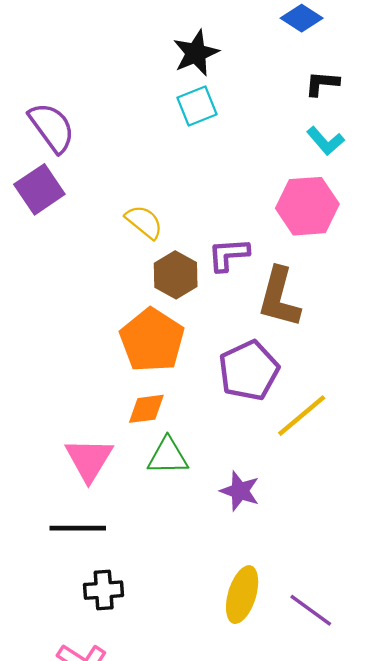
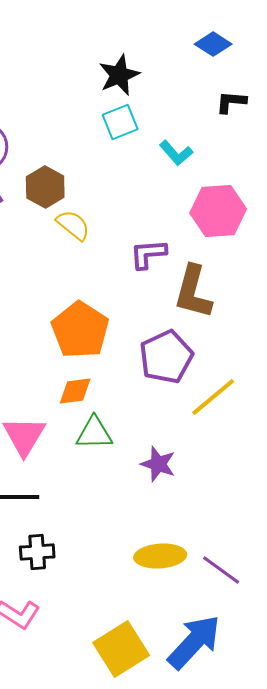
cyan L-shape: (325, 141) -> (176, 153), moved
brown hexagon: (176, 275) -> (45, 187), moved
yellow ellipse: (242, 595) -> (160, 556), turned 69

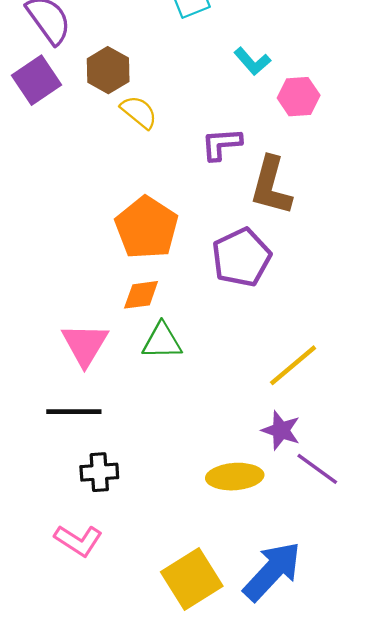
cyan L-shape: (176, 153) -> (252, 61), moved
pink hexagon: (218, 211) -> (299, 97), size x0.7
yellow line: (213, 397) -> (293, 365), moved
purple star: (158, 464) -> (281, 430), moved
purple line: (221, 570) -> (317, 469), moved

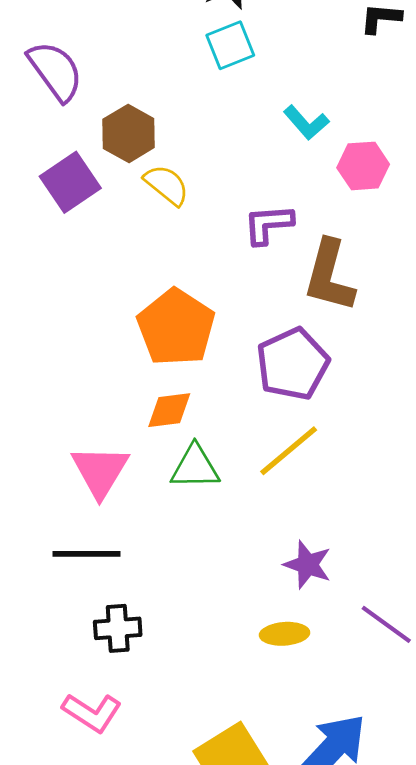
purple square: (36, 80) -> (70, 182), moved
yellow line: (293, 365) -> (289, 451), moved
purple star: (281, 430) -> (308, 565), moved
yellow ellipse: (235, 477) -> (285, 634), size x0.7

